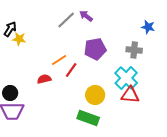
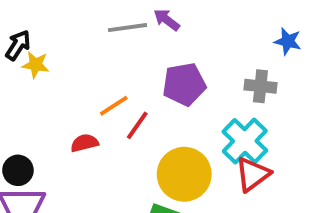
gray line: (66, 20) -> (127, 28), turned 36
yellow circle: (95, 95) -> (184, 174), size x1.4
red triangle: (130, 95) -> (253, 174), turned -42

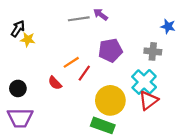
red semicircle: (84, 143) -> (55, 83), turned -120
black circle: (18, 170) -> (18, 88), moved

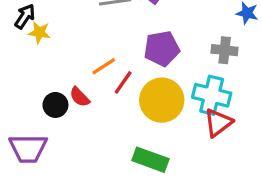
cyan cross: (144, 82) -> (212, 95), turned -30
black circle: (18, 88) -> (55, 105), moved
yellow circle: (110, 100) -> (162, 100), moved

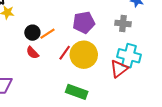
red line: (123, 82) -> (65, 53), moved
cyan cross: (212, 95) -> (129, 56), moved
black circle: (55, 105) -> (32, 33), moved

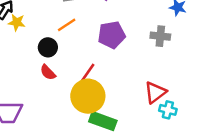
orange line: (48, 34) -> (67, 25), moved
yellow circle: (84, 55) -> (88, 96), moved
cyan cross: (129, 56) -> (168, 110), moved, size x0.6

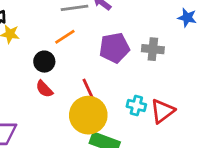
gray cross: (160, 36) -> (153, 49), moved
red line: (88, 72) -> (88, 89), turned -60
cyan cross: (168, 110) -> (136, 105), moved

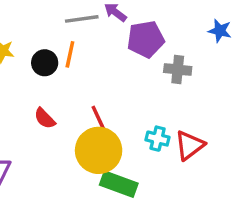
orange line: (65, 37) -> (70, 54), turned -45
purple pentagon: (114, 48) -> (146, 39), moved
black circle: (44, 62) -> (45, 63), moved

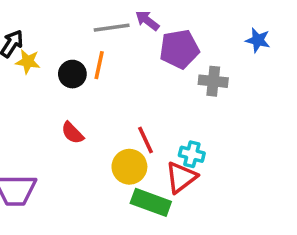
red line: (99, 118) -> (145, 140), moved
red triangle: (190, 145) -> (181, 177), moved
yellow circle: (99, 150) -> (129, 167), size x0.7

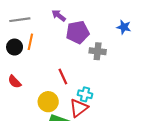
gray line: (112, 28) -> (20, 20), moved
red line: (145, 140) -> (63, 76), moved

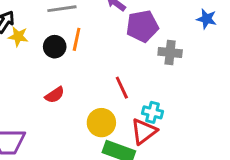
red semicircle: (15, 82) -> (55, 95), turned -80

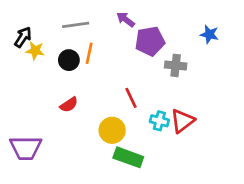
red triangle: (144, 131) -> (182, 121), moved

